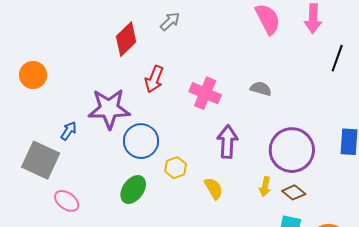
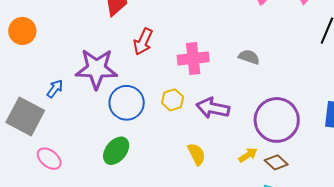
pink cross: (205, 93) -> (193, 58), turned -32
purple arrow: (227, 142) -> (213, 108), turned -84
yellow hexagon: (176, 168) -> (173, 100), moved
yellow arrow: (265, 187) -> (248, 155), turned -138

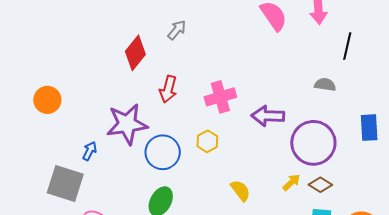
gray semicircle: (249, 57) -> (325, 85), moved
purple arrow: (213, 108) -> (268, 116), moved

